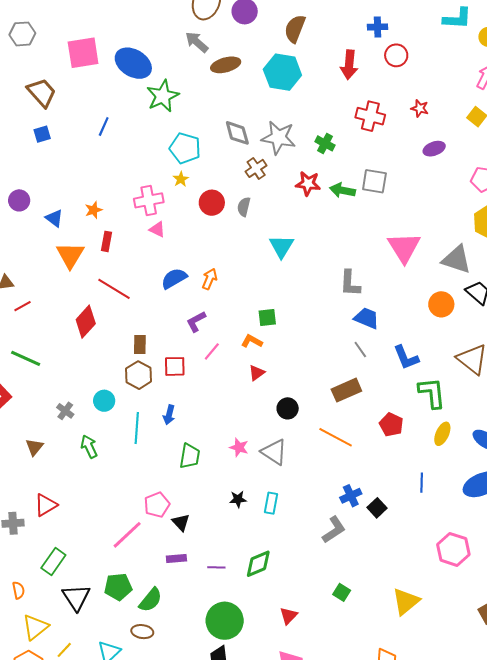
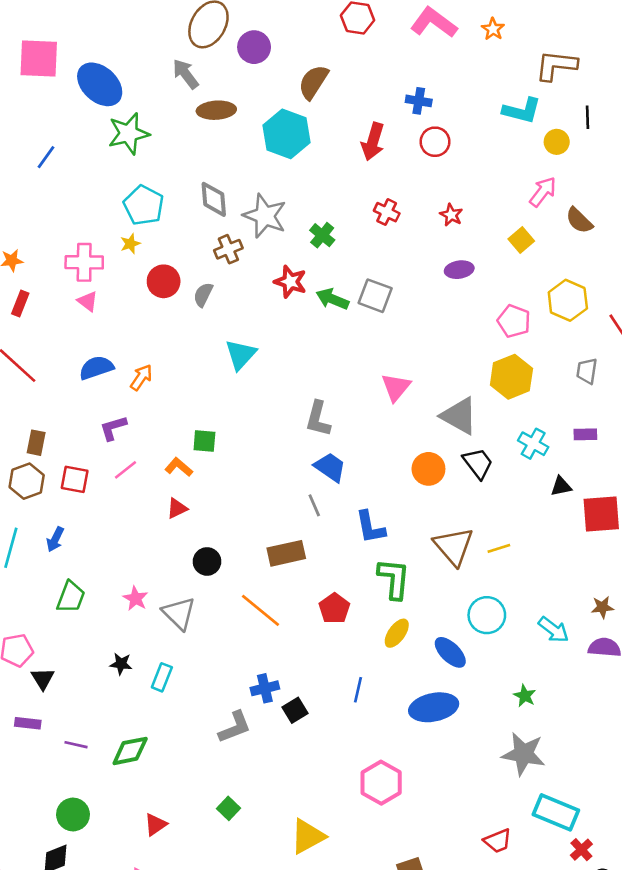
red cross: (370, 116) -> (387, 212), size x0.7
pink triangle: (404, 247) -> (396, 387), size x0.7
green circle: (225, 621) -> (73, 814), size x0.7

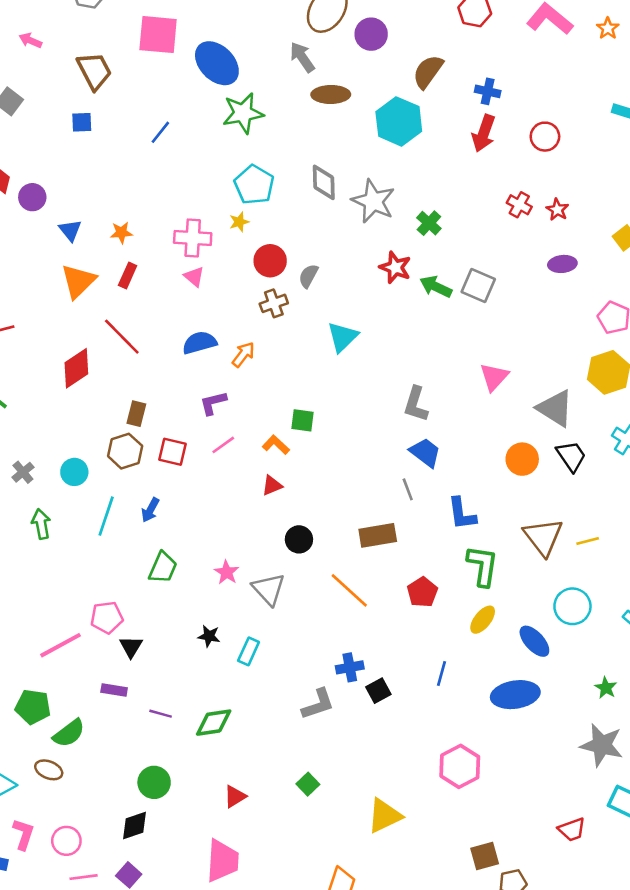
blue cross: (419, 101) -> (488, 91), moved
red cross: (387, 212) -> (519, 205), moved
brown cross: (228, 249) -> (274, 303), moved

